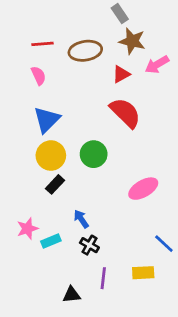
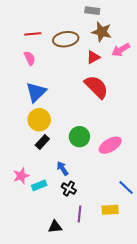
gray rectangle: (120, 14) -> (92, 11), turned -48
green circle: (94, 154) -> (79, 137), moved

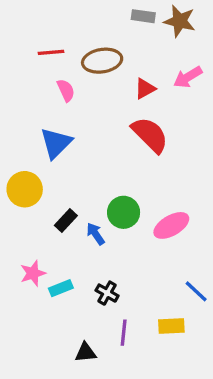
brown star: (102, 32) -> (180, 21), moved
pink semicircle: (30, 58) -> (66, 90), moved
yellow circle: (39, 120) -> (25, 189), moved
blue arrow: (62, 168) -> (96, 234), moved

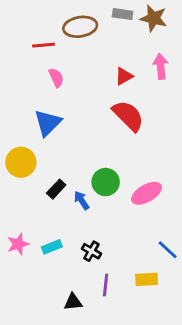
brown ellipse: (102, 61) -> (80, 27), moved
pink arrow: (188, 77) -> (161, 66), turned 115
pink star: (33, 273) -> (18, 244), moved

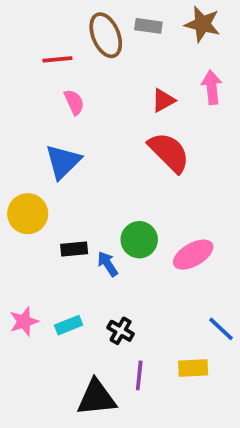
gray rectangle: (123, 14) -> (148, 26), moved
brown ellipse: (80, 27) -> (106, 35), turned 76
black rectangle: (56, 189) -> (74, 249), turned 42
black triangle: (73, 302) -> (96, 398), size x1.6

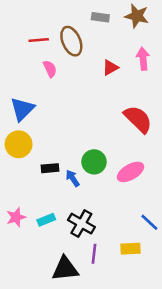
brown ellipse: (106, 35) -> (71, 41), moved
red semicircle: (169, 152) -> (138, 119), moved
blue triangle: (63, 162) -> (22, 109), moved
black cross: (121, 331) -> (81, 224), size x1.5

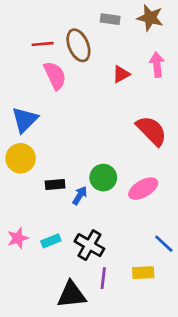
pink semicircle: (50, 69) -> (55, 76), size x1.5
blue arrow: (73, 178) -> (80, 195), turned 66

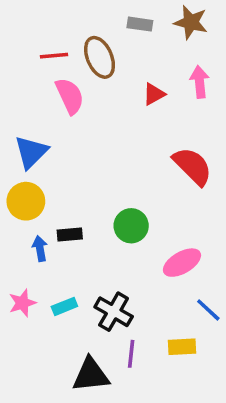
pink ellipse: (143, 189) -> (182, 263), moved
blue arrow: (80, 195) -> (40, 249), moved, turned -42

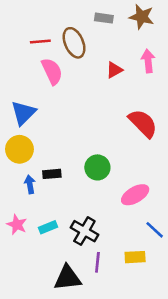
pink star: (22, 303) -> (17, 225), turned -30

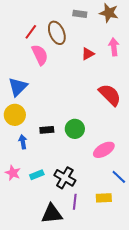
red line: (40, 41) -> (31, 32), turned -49
black rectangle: (52, 174) -> (47, 130), moved

